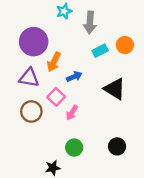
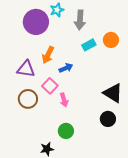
purple circle: (34, 42) -> (36, 22), moved
black triangle: (115, 89) -> (113, 93), moved
pink arrow: (72, 113) -> (64, 100), turned -48
black circle: (117, 146) -> (108, 119), moved

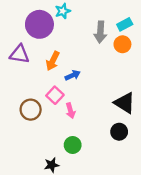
gray arrow: (80, 20) -> (100, 32), moved
cyan rectangle: (89, 45) -> (125, 24), moved
purple triangle: (26, 69) -> (20, 54), moved

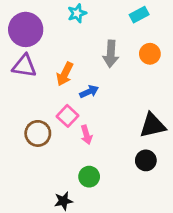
purple circle: (39, 24) -> (26, 29), moved
cyan rectangle: (125, 24) -> (139, 15), moved
gray arrow: (100, 32) -> (111, 54), moved
black triangle: (125, 103) -> (153, 125), turned -45

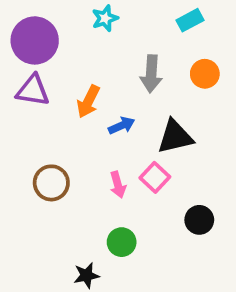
pink square: (68, 116) -> (155, 177), moved
black triangle: (153, 125) -> (175, 137), moved

